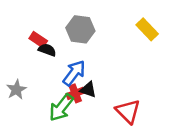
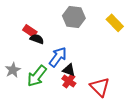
gray hexagon: (80, 29) -> (74, 17), moved
red cross: (75, 93) -> (69, 81), moved, turned -32
green arrow: (61, 108) -> (37, 76), moved

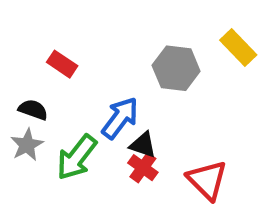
gray hexagon: (74, 17) -> (176, 68), moved
black semicircle: (37, 39) -> (33, 110), moved

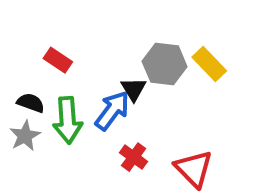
yellow rectangle: (238, 48) -> (209, 64), moved
black triangle: (143, 145) -> (134, 89), moved, turned 40
green arrow: (77, 157) -> (68, 120), moved, turned -42

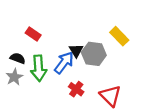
gray hexagon: (165, 64) -> (94, 54), moved

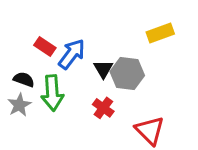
yellow rectangle: (119, 36) -> (160, 33), moved, turned -66
blue arrow: (64, 63) -> (72, 54), moved
red cross: (76, 89) -> (103, 108), moved

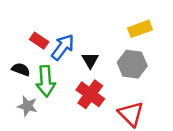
gray hexagon: (127, 73) -> (132, 64), moved
gray star: (19, 105) -> (27, 106), moved, turned -30
red cross: (103, 108) -> (90, 94), size x1.5

